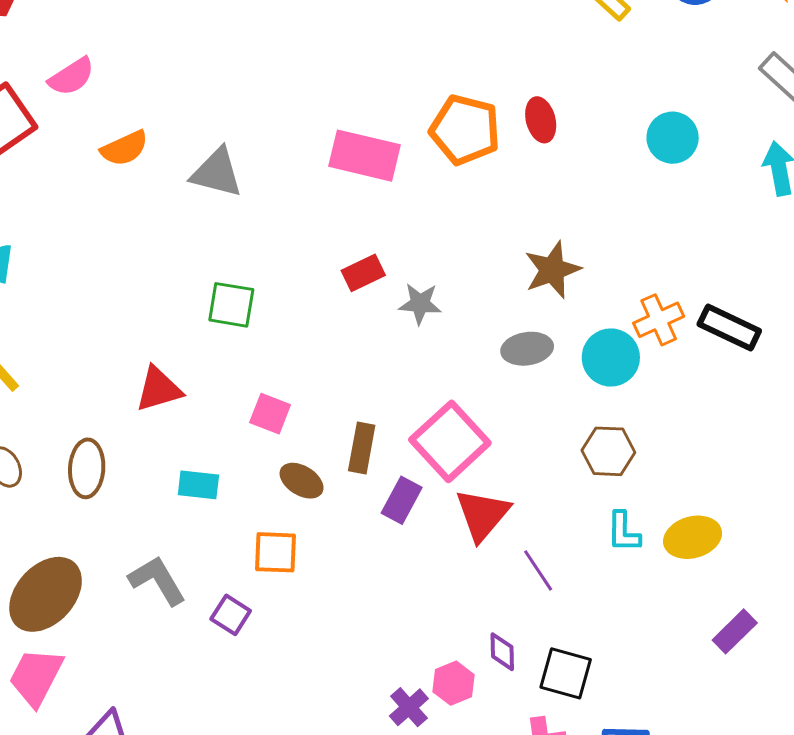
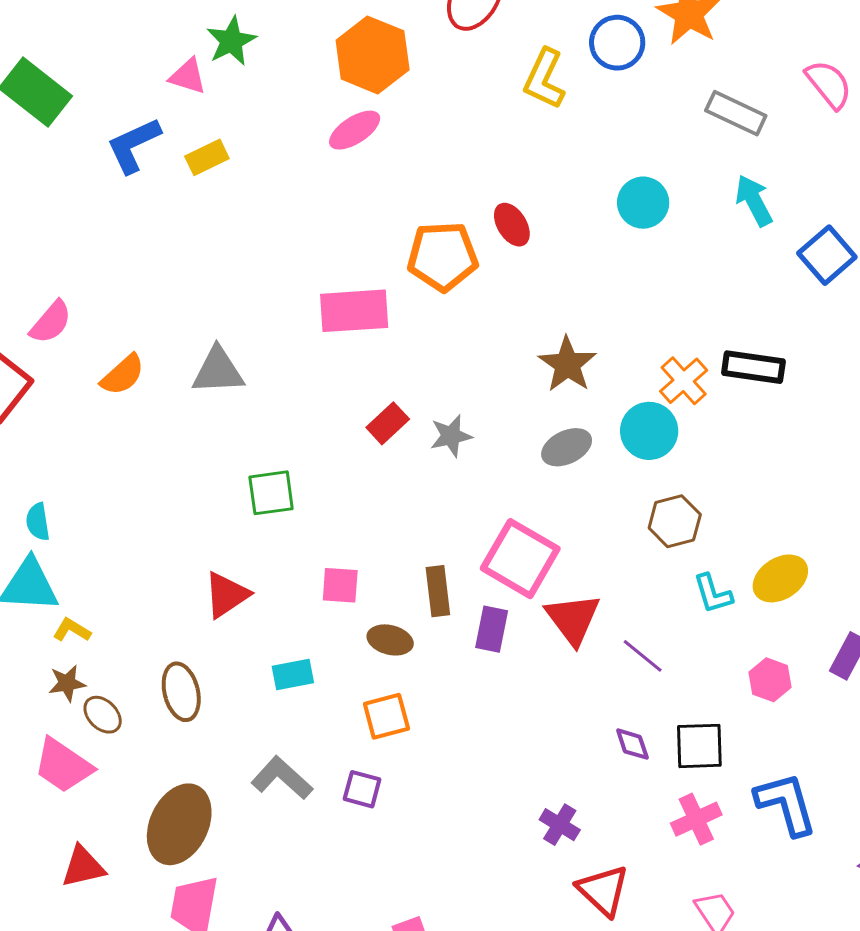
pink hexagon: (454, 683) -> (770, 680), moved

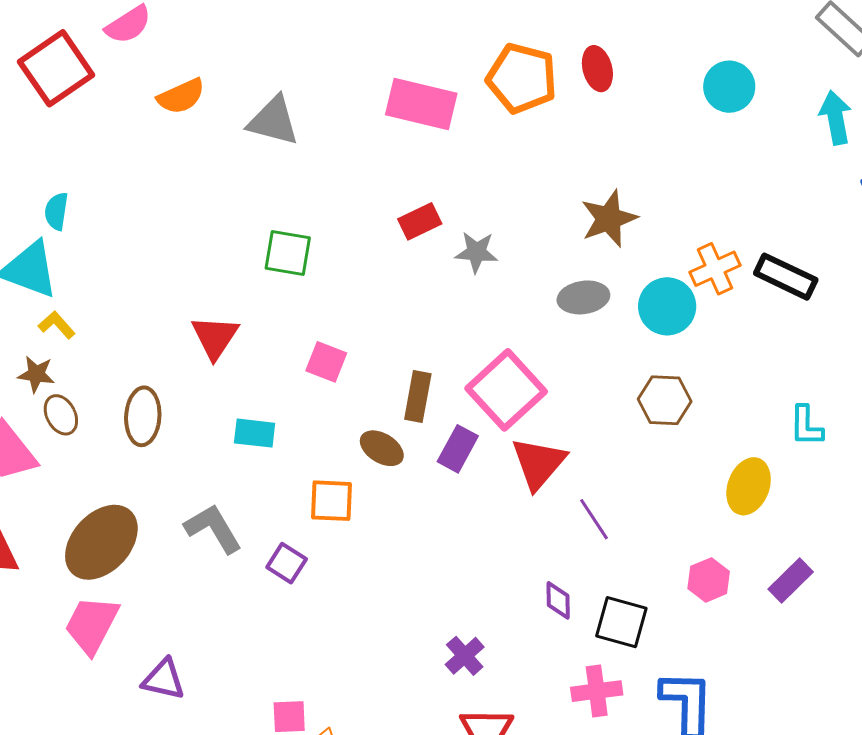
yellow ellipse: (780, 578) -> (749, 486), turned -54
cyan L-shape: (713, 594) -> (806, 426), moved
red triangle: (226, 595) -> (215, 337), turned -40
brown ellipse: (390, 640) -> (382, 448), moved

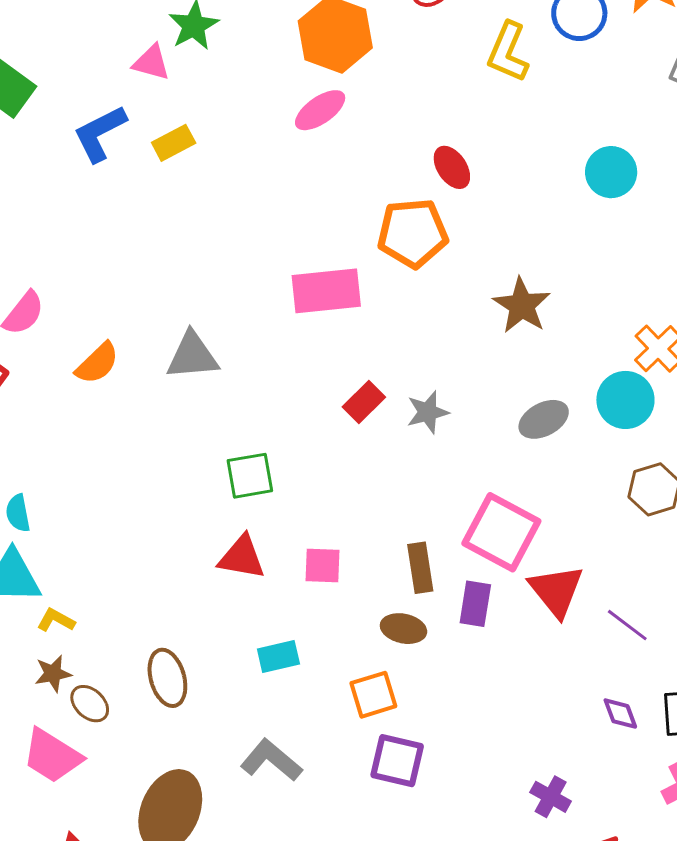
red ellipse: (597, 69) -> (452, 167), moved
brown star: (609, 219) -> (522, 305), moved
red triangle: (215, 337) -> (242, 557), moved, turned -34
purple square: (287, 563) -> (397, 761), moved, size x1.4

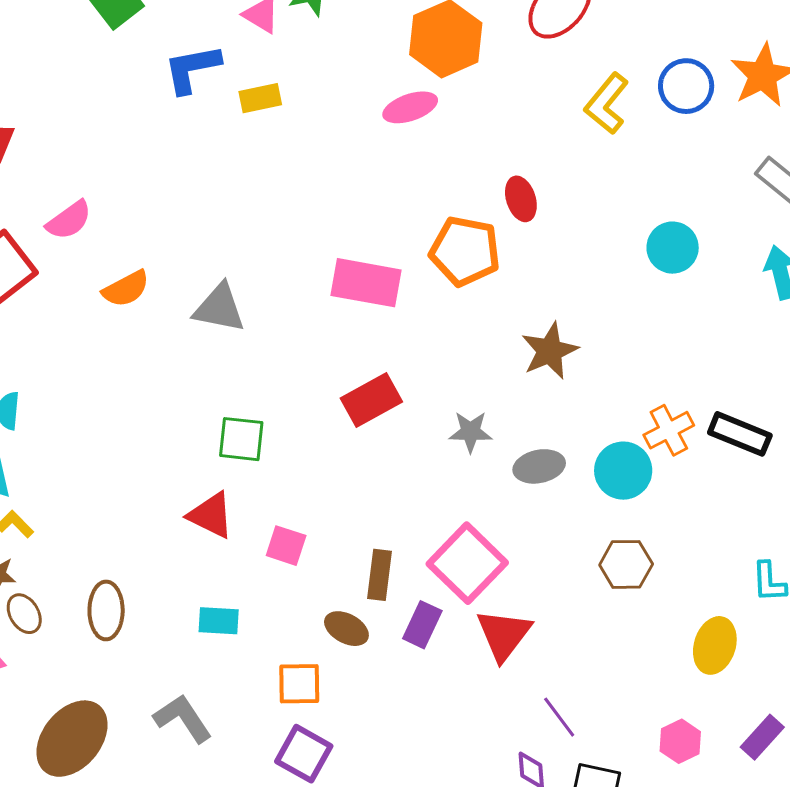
red rectangle: (364, 402) -> (371, 400), size x1.4
gray star: (428, 412) -> (470, 432), moved
purple line: (627, 625) -> (559, 717), moved

